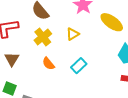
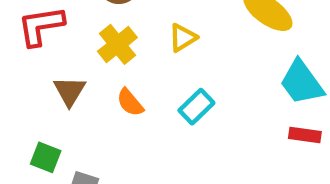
brown triangle: (12, 59) -> (70, 91), moved

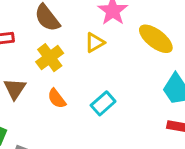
yellow triangle: (183, 38) -> (95, 43), moved

